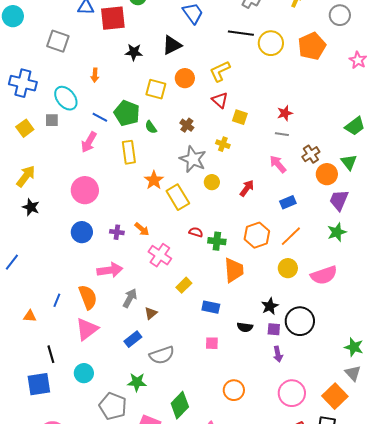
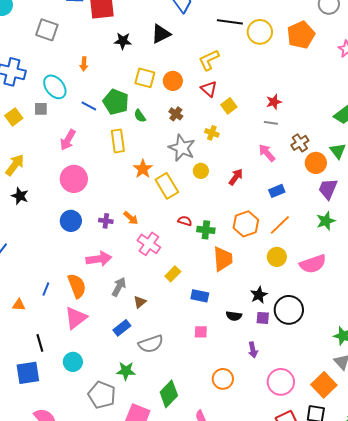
orange circle: (185, 78) -> (173, 81), moved
yellow square: (240, 117) -> (229, 106), turned 35
pink arrow: (89, 142) -> (68, 140), moved
purple arrow: (278, 354) -> (253, 350), moved

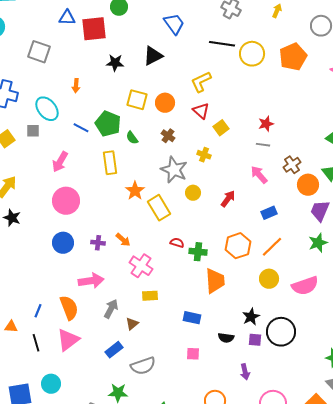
yellow rectangle: (173, 274) -> (150, 296), moved, turned 42
black line: (40, 343) -> (36, 343), moved
cyan circle: (73, 362) -> (51, 384), moved

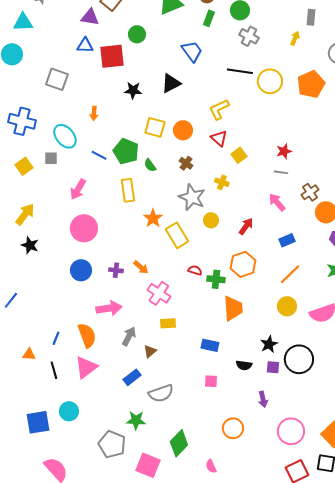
orange hexagon: (238, 246) -> (243, 264), moved

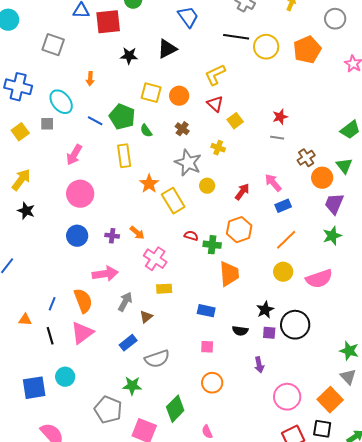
pink arrow: (277, 202) -> (273, 183), moved
orange circle: (233, 428) -> (212, 383), moved

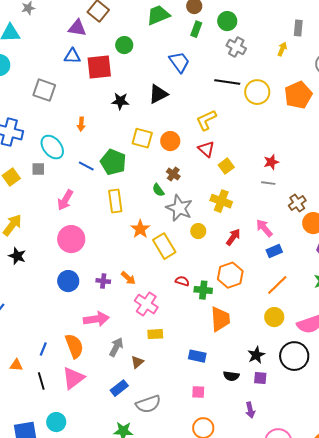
green semicircle: (146, 131) -> (158, 190), moved
yellow cross: (218, 148) -> (221, 201), moved, size x1.5
black circle: (295, 325) -> (294, 356), moved

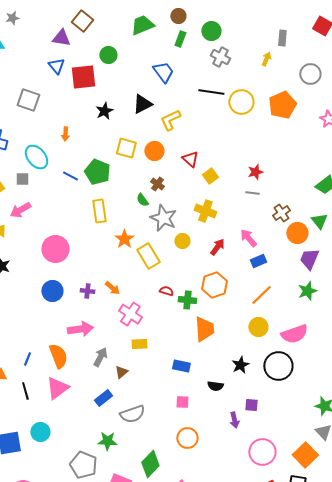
blue triangle: (72, 56) -> (56, 66), turned 48
black star: (120, 101) -> (104, 111), turned -30
yellow L-shape: (206, 120) -> (170, 120), moved
pink arrow: (65, 200) -> (20, 210), moved, turned 30
purple square: (260, 378) -> (251, 405), moved

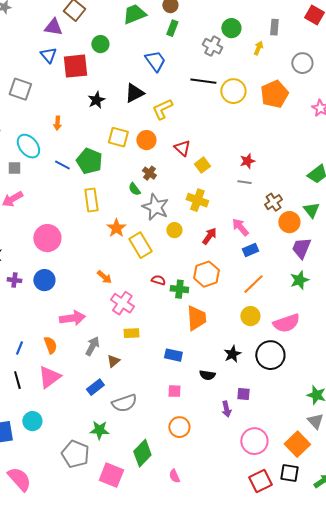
green circle: (211, 31) -> (231, 28), moved
purple cross: (87, 291) -> (14, 280), moved
orange semicircle: (58, 356) -> (50, 345), size x0.7

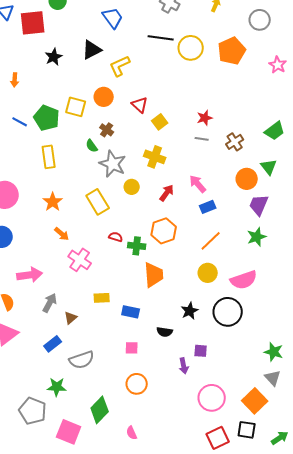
yellow square: (118, 137) -> (76, 107), moved
brown cross: (273, 202) -> (235, 142), moved
orange star: (116, 228) -> (53, 202), moved
yellow rectangle: (131, 333) -> (102, 298), moved

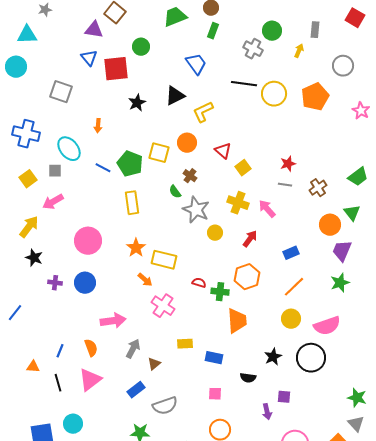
pink arrow: (198, 184) -> (267, 209), moved
yellow rectangle: (98, 202) -> (164, 260), moved, turned -45

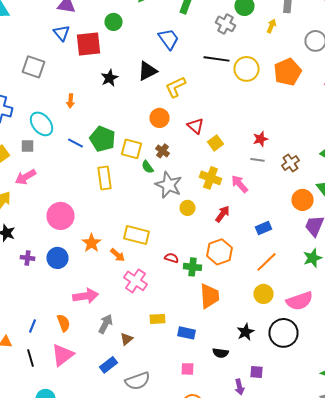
yellow square: (159, 153) -> (132, 149), moved
orange star: (136, 248) -> (92, 243), moved

